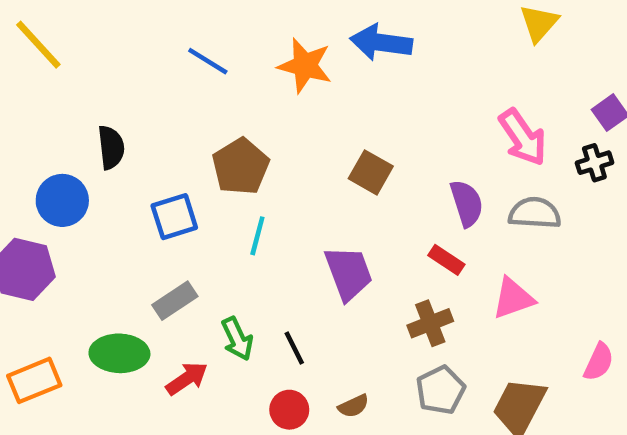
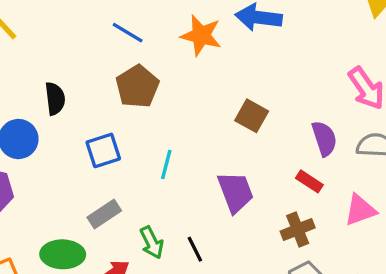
brown pentagon: (241, 167) -> (137, 87), moved

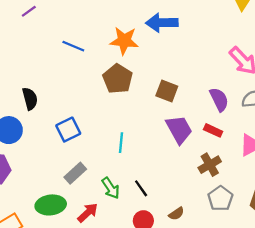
brown pentagon: (137, 87) -> (118, 79), moved
cyan line: (166, 164) -> (121, 143), moved
purple trapezoid: (235, 192) -> (179, 129), moved

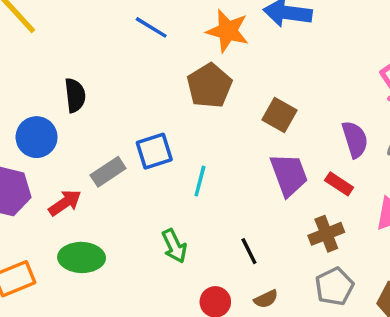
blue square: (68, 130) -> (154, 151), moved
gray rectangle: (75, 173) -> (108, 172), moved
black line: (141, 188) -> (249, 251), moved
red arrow: (88, 213) -> (65, 203), moved

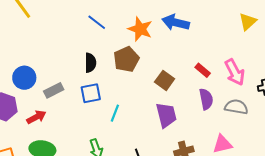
black semicircle: (75, 95) -> (90, 63), moved
gray rectangle: (108, 172) -> (54, 90), moved
red rectangle: (339, 184) -> (203, 70), moved

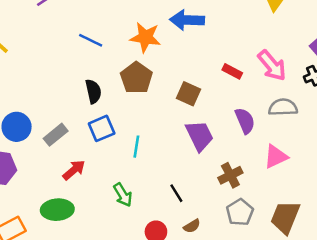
purple semicircle: (206, 99) -> (245, 121), moved
red arrow: (36, 117) -> (74, 170), moved

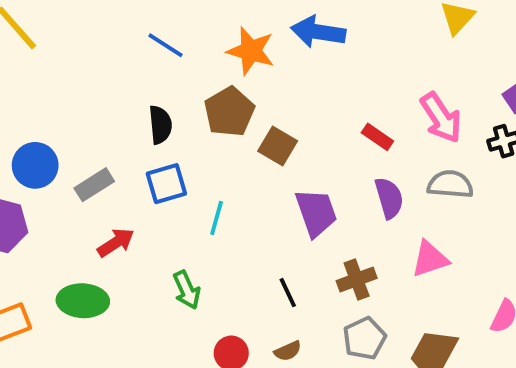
red rectangle: (232, 71) -> (377, 137), moved
brown square: (188, 94) -> (278, 146), moved
black line: (176, 193) -> (288, 293), moved

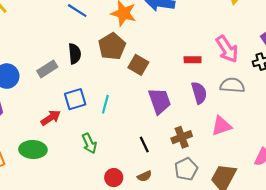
red rectangle: (377, 137) -> (193, 60), turned -35
blue square: (166, 184) -> (75, 99), moved
gray rectangle: (94, 185) -> (47, 69), moved

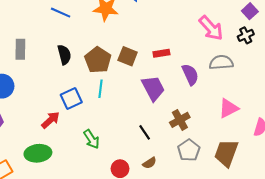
brown pentagon: (112, 46) -> (98, 60), moved
red rectangle: (193, 60) -> (161, 53), moved
gray rectangle: (47, 69) -> (20, 49), moved, turned -48
cyan line: (105, 104) -> (100, 89), moved
pink triangle: (221, 126) -> (228, 108), moved

